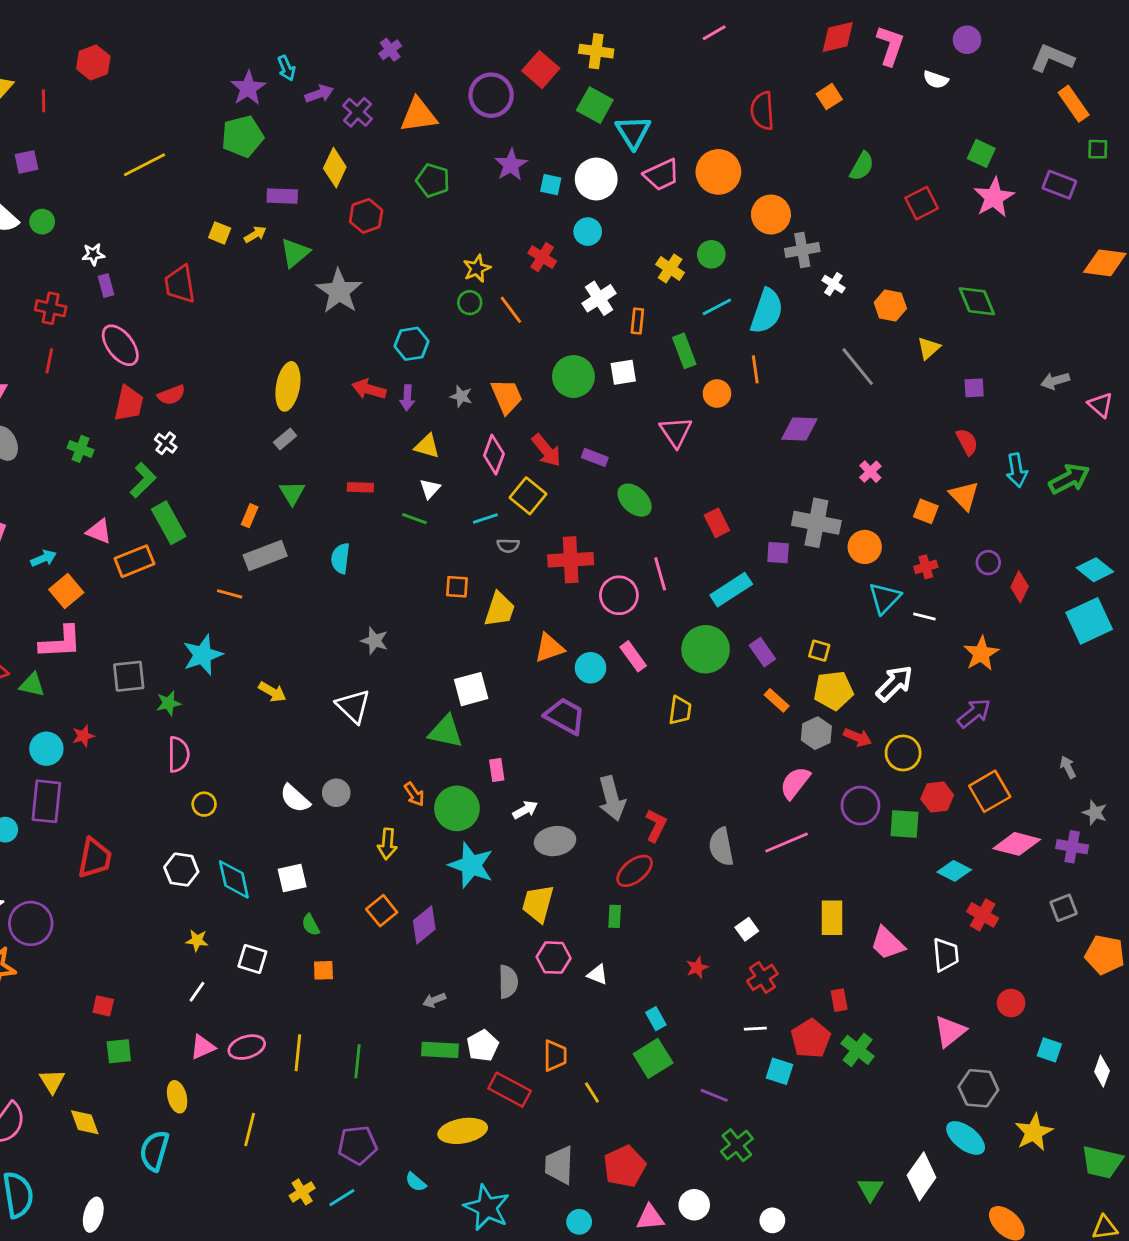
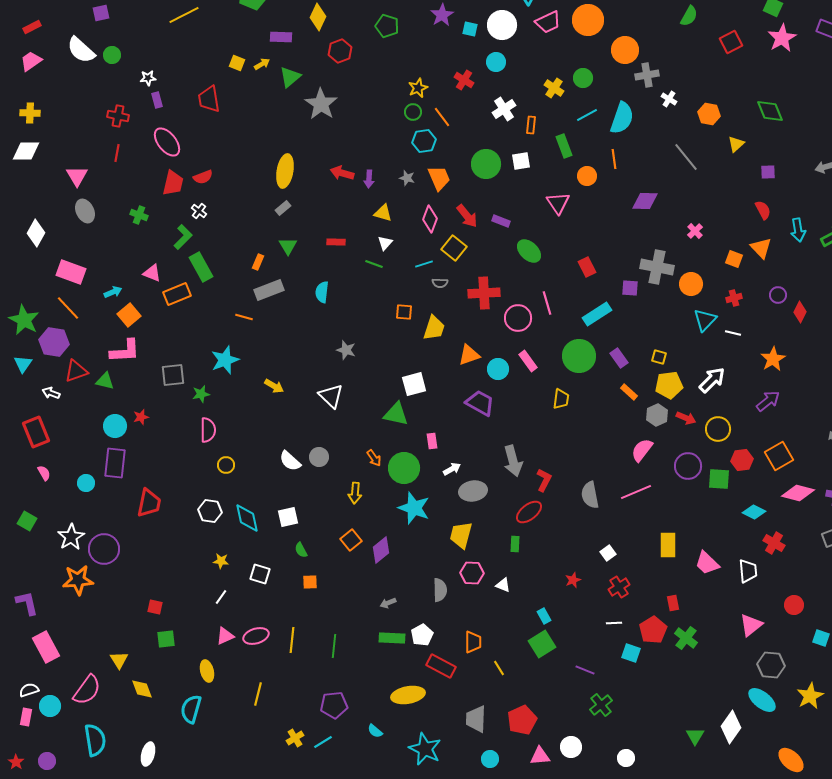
cyan hexagon: (412, 344) -> (424, 141), moved

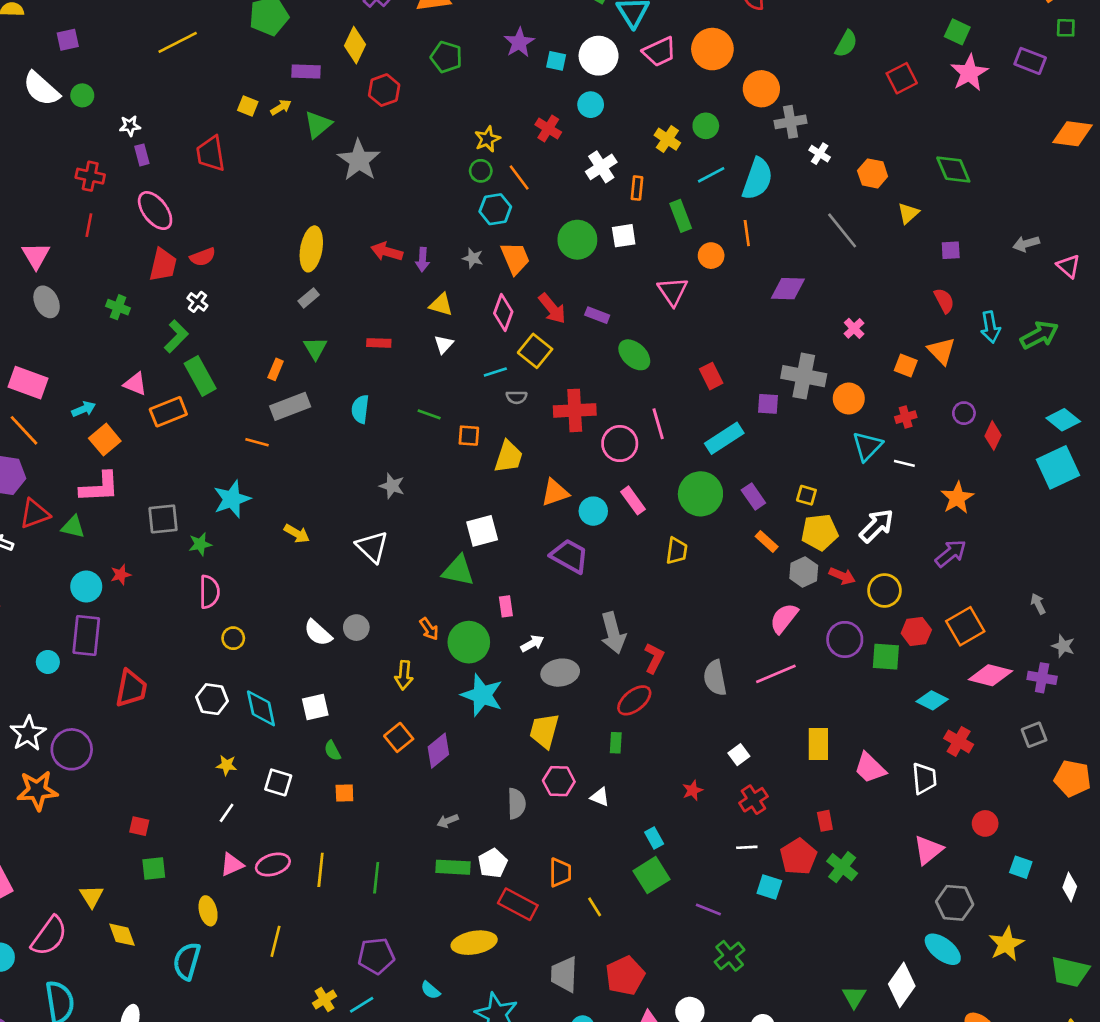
green line: (374, 264) -> (429, 414), moved

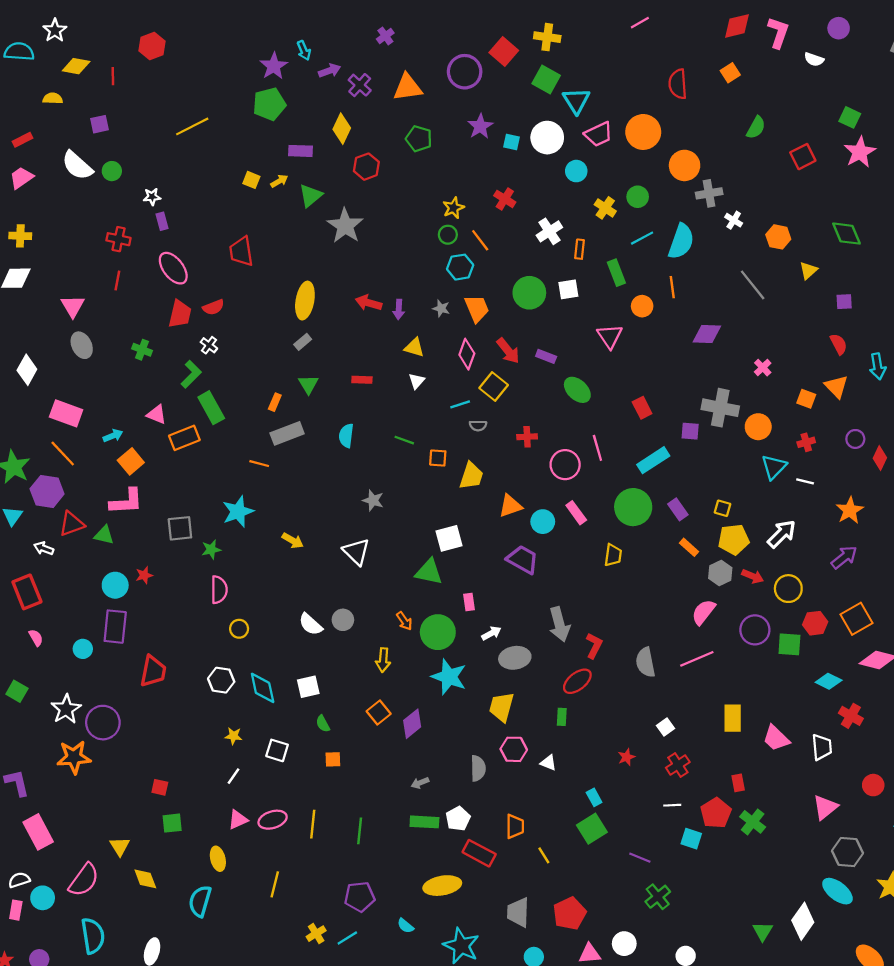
cyan circle: (591, 105) -> (576, 171), moved
red trapezoid: (211, 154) -> (241, 251), moved
red cross: (575, 410) -> (527, 437), size x0.6

